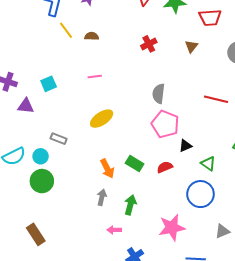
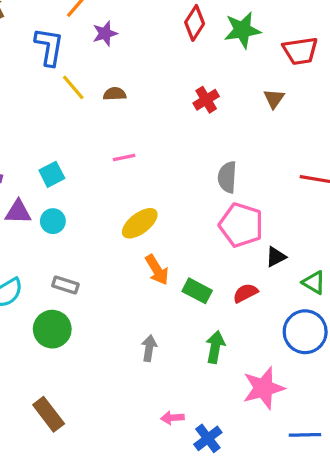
gray rectangle: (59, 139) -> (65, 285), moved
cyan circle: (41, 156) -> (53, 221), moved
orange arrow: (107, 169) -> (157, 270), moved
green arrow: (130, 205) -> (215, 347), moved
pink arrow: (114, 230) -> (172, 418), moved

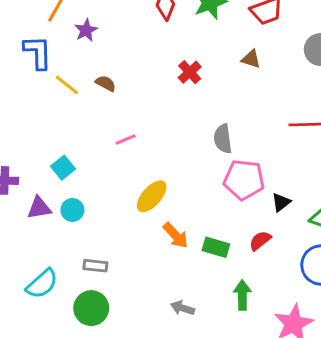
brown semicircle: (115, 94) -> (106, 83), turned 42
brown triangle: (274, 99) -> (251, 59), turned -36
gray arrow: (149, 348) -> (183, 308), turned -70

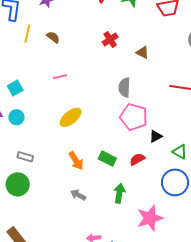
brown triangle: (251, 59) -> (142, 52), moved
yellow line: (67, 85) -> (27, 34), turned 54
orange arrow: (176, 235) -> (76, 161), moved

